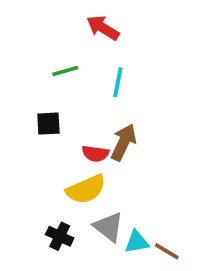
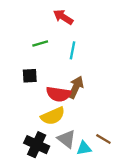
red semicircle: (95, 154) -> (59, 94), size x1.5
black cross: (60, 236) -> (37, 145), size x1.5
brown line: (167, 251) -> (103, 139), moved

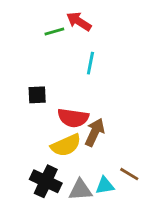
green line: (40, 43) -> (54, 31), moved
brown arrow: (76, 87) -> (95, 132), moved
gray triangle: (67, 139) -> (80, 190), moved, turned -42

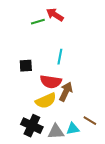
cyan line: (90, 63) -> (60, 57), moved

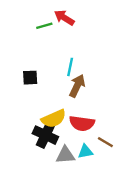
red semicircle: (51, 82) -> (82, 123), moved
brown arrow: (66, 92) -> (77, 86), moved
black cross: (32, 126) -> (45, 135), moved

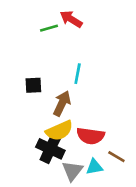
brown arrow: (77, 86) -> (62, 103), moved
gray triangle: (65, 155) -> (72, 171), turned -48

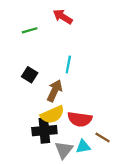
green line: (49, 28) -> (30, 30), moved
black square: (33, 85) -> (30, 75), turned 35
black cross: (50, 149) -> (44, 131), turned -30

